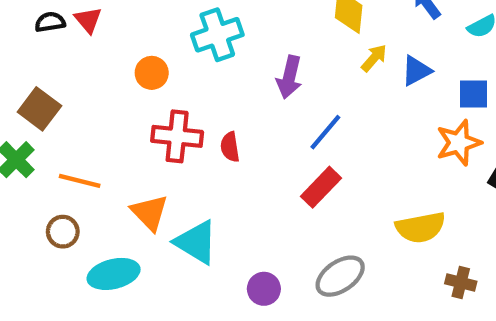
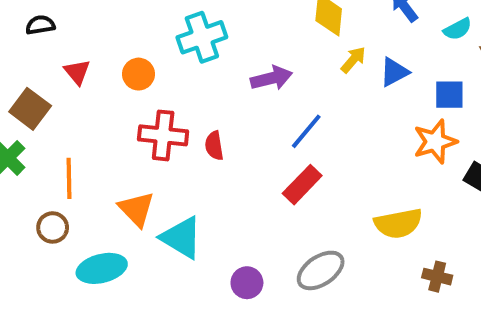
red triangle: (88, 20) -> (77, 72), moved
purple arrow: (289, 77) -> (271, 78), turned -117
orange line: (80, 181) -> (69, 178), turned 75

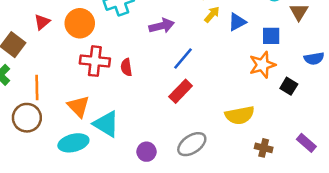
red triangle: (77, 72) -> (42, 22), turned 30
orange circle: (139, 74) -> (80, 23), size x1.5
brown circle: (53, 227) -> (27, 118), size x1.5
cyan ellipse: (102, 268) -> (73, 143), moved

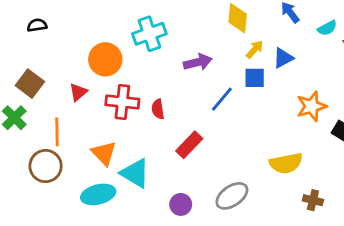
red triangle: (42, 22) -> (78, 92), moved
blue square: (271, 36) -> (255, 78), moved
red rectangle: (181, 91) -> (189, 145), moved

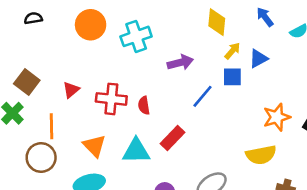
black semicircle: (37, 25) -> (33, 18), moved
orange circle: (105, 59) -> (91, 25), moved
orange star: (312, 106) -> (277, 117), moved
cyan triangle: (135, 173) -> (136, 151), moved, turned -32

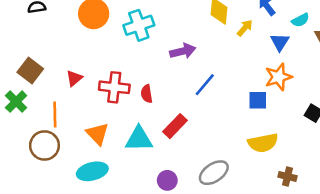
yellow arrow: (232, 51) -> (245, 28), moved
blue triangle: (258, 59) -> (280, 42), moved, turned -30
blue square: (232, 77) -> (258, 100), moved
orange star: (277, 117) -> (278, 77), moved

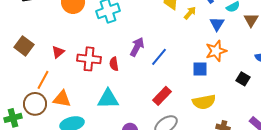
purple arrow: (183, 51) -> (137, 47), moved, turned -48
green cross: (16, 102) -> (13, 118), moved, turned 30
orange line: (55, 114) -> (43, 80), turned 30
red rectangle: (175, 126) -> (162, 96), moved
orange triangle: (97, 134) -> (62, 99), moved, turned -36

